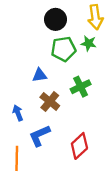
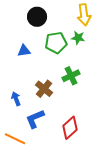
black circle: (56, 19) -> (37, 17), moved
blue triangle: (40, 75) -> (24, 51), moved
orange line: (17, 158) -> (15, 139), turned -65

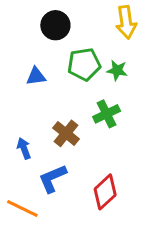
green star: (78, 38) -> (117, 70), moved

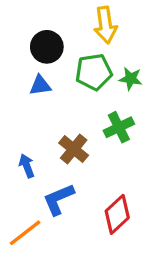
yellow arrow: (126, 22) -> (105, 25), moved
black circle: (55, 25) -> (47, 47), moved
orange line: (22, 209) -> (25, 233), turned -64

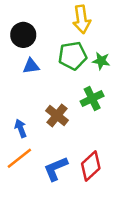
black circle: (47, 47) -> (23, 35), moved
blue L-shape: (59, 199) -> (56, 169), moved
orange line: (25, 233) -> (19, 158), moved

